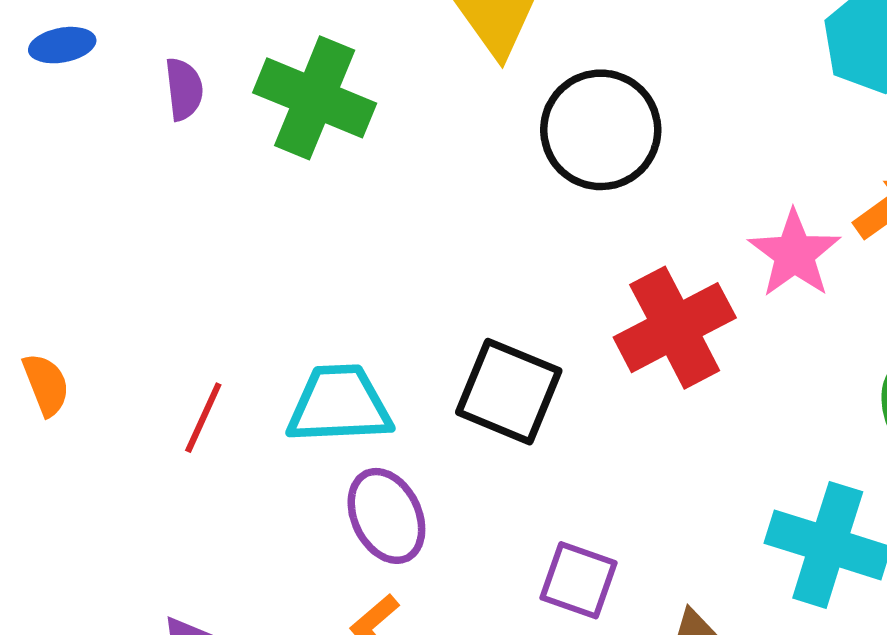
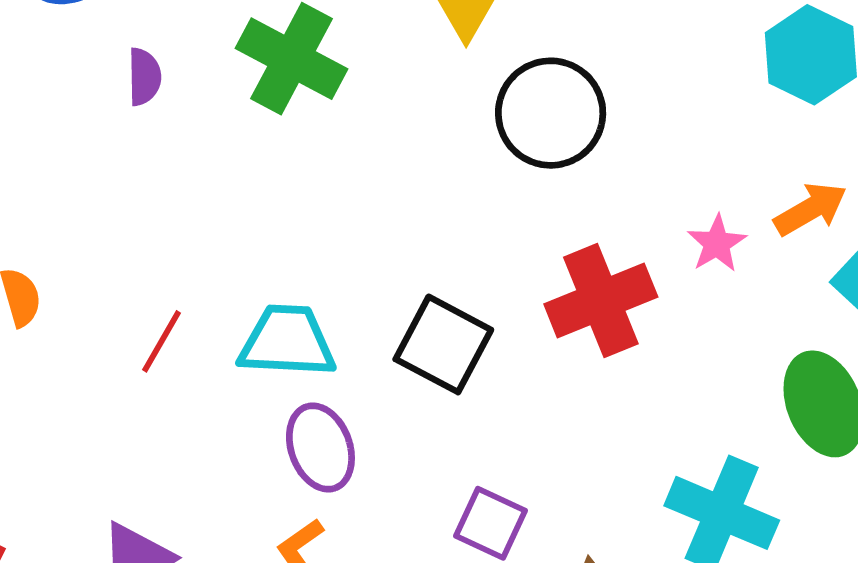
purple semicircle: (184, 89) -> (144, 77), moved
pink star: (794, 254) -> (717, 244), size x0.7

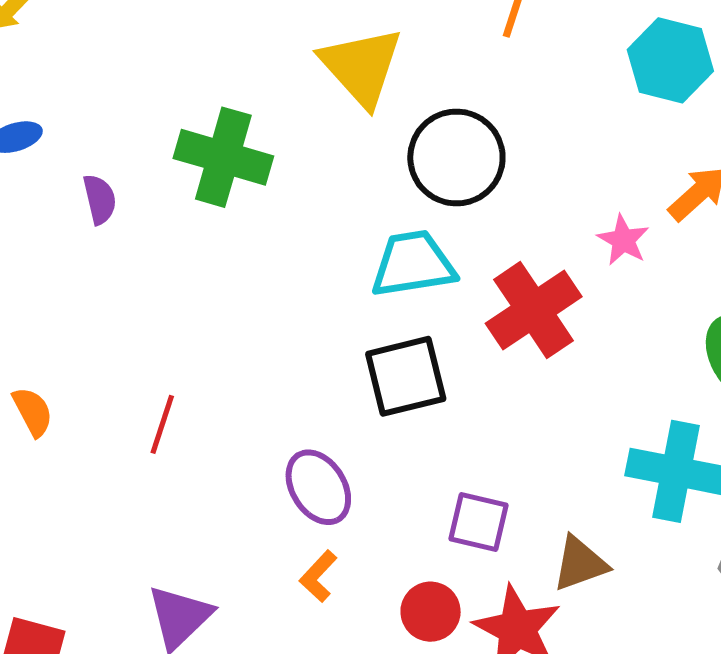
cyan trapezoid: (287, 341) -> (413, 264), moved
black square: (443, 344) -> (406, 376), turned -30

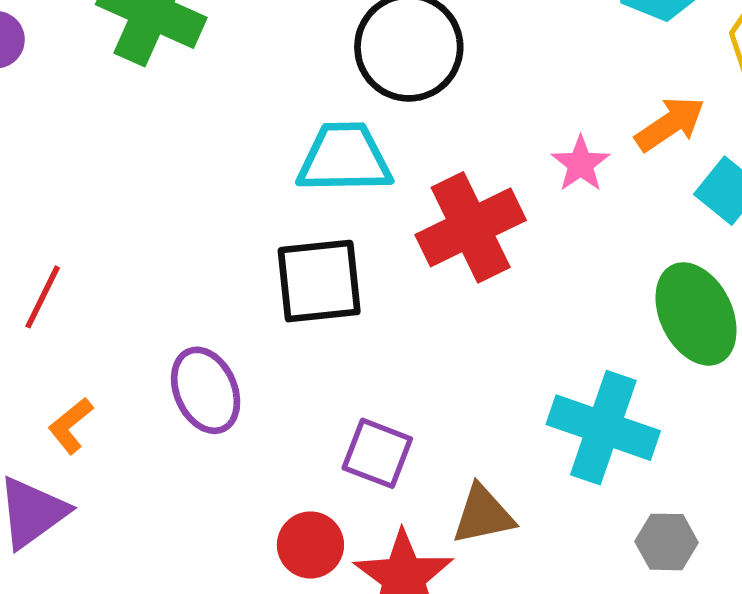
orange L-shape: (318, 576) -> (71, 426), moved

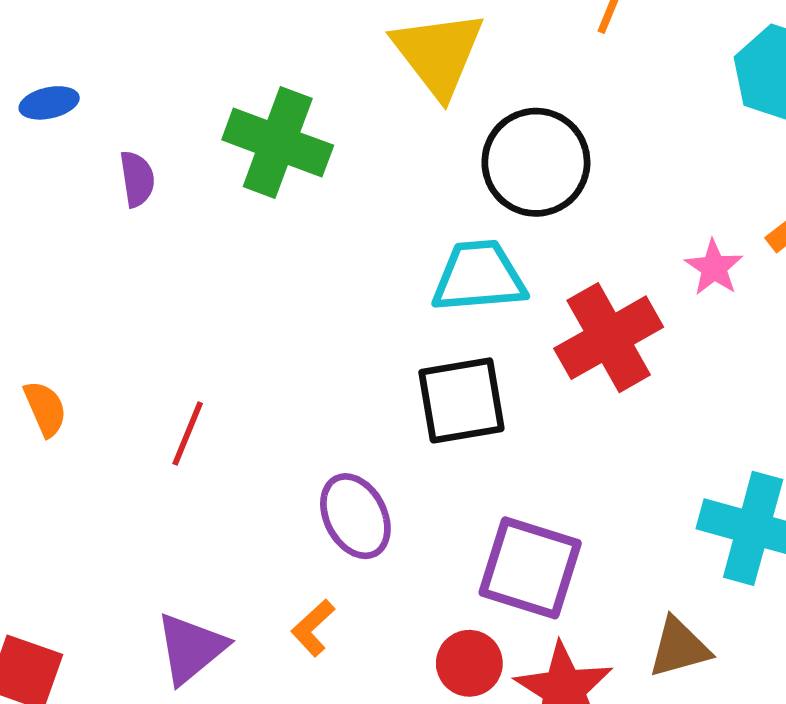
orange L-shape: (71, 426) -> (313, 628), moved
purple square: (377, 453) -> (530, 568), size x1.5
brown triangle: (483, 515) -> (679, 648), moved

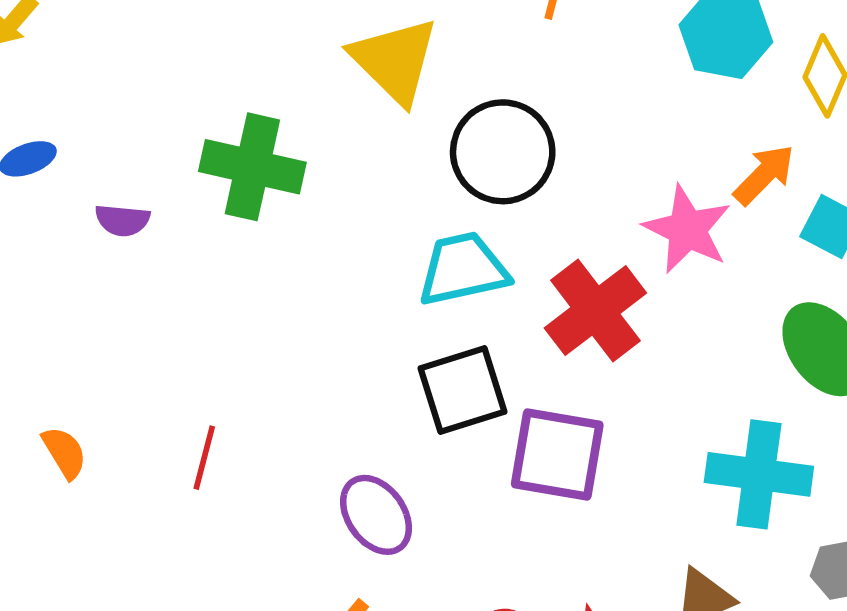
purple semicircle: (137, 179) -> (122, 220), turned 112
pink star: (714, 268) -> (687, 229), size x1.6
purple square: (530, 568) -> (557, 455), moved

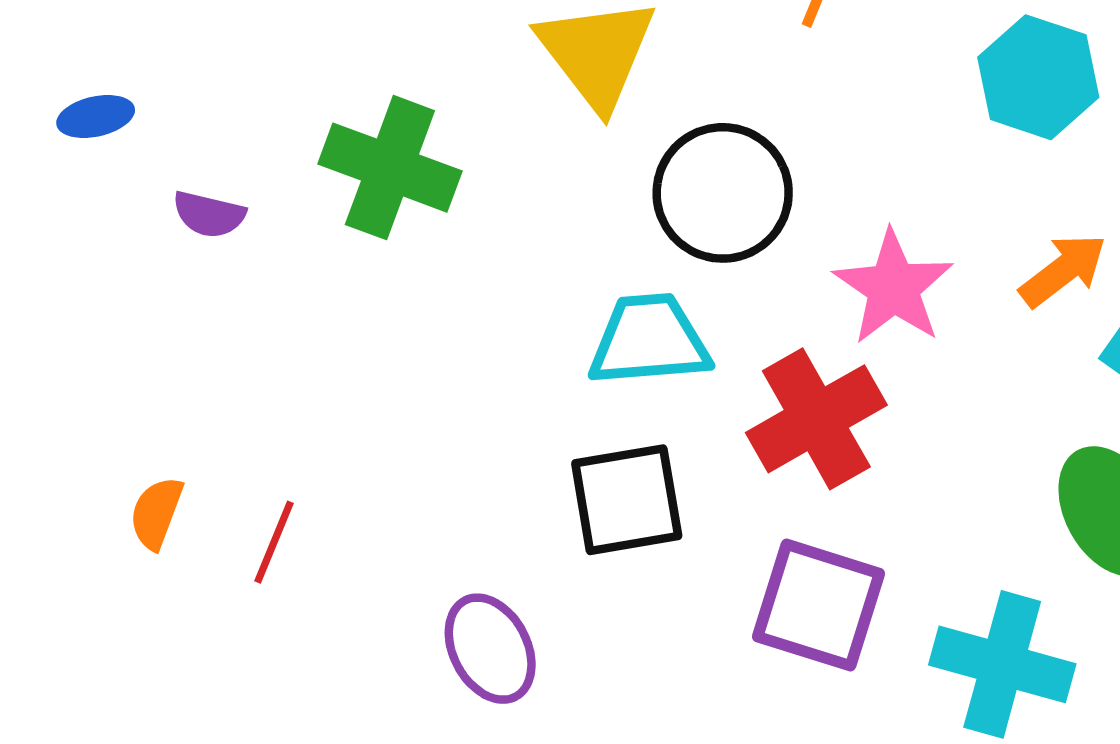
pink star: (687, 229) -> (893, 287), moved
orange semicircle: (64, 453) -> (156, 513), moved, turned -136
purple square: (557, 455) -> (819, 605), moved

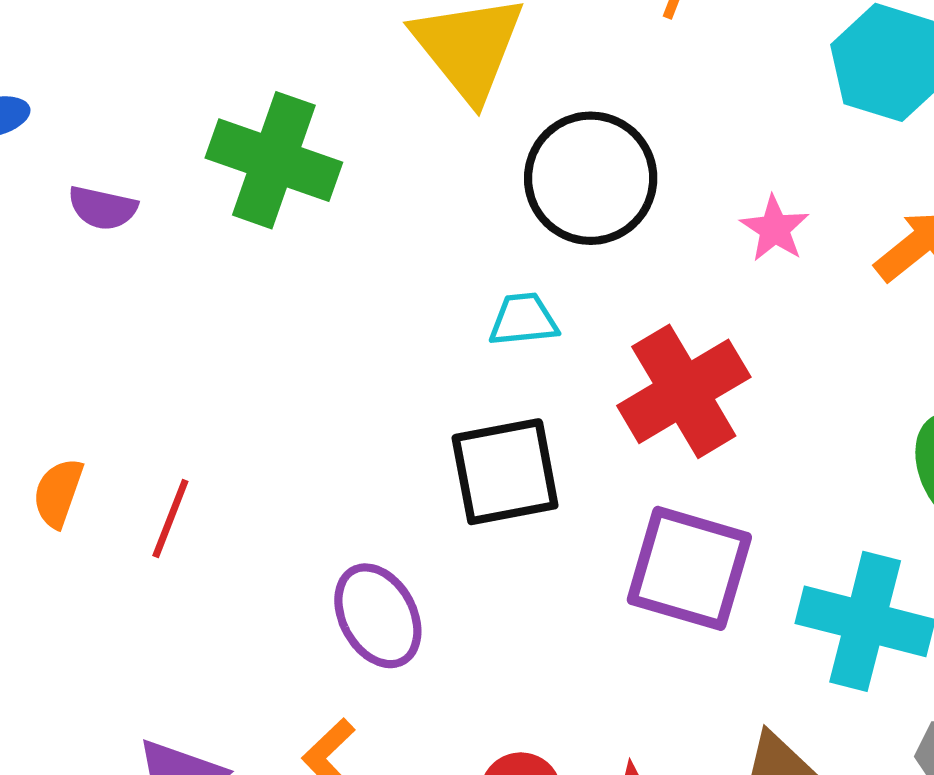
pink star: (893, 287) -> (775, 229), moved, size x0.6
cyan trapezoid: (649, 340) -> (523, 320), size x0.6

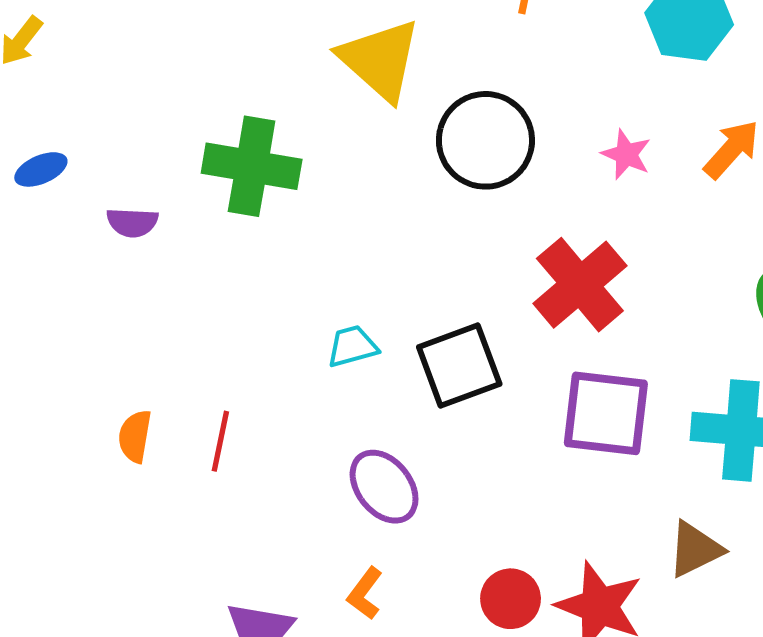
cyan trapezoid: (523, 320) -> (352, 346), moved

